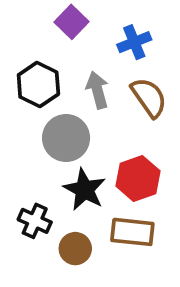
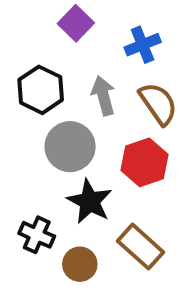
red hexagon: (138, 179) -> (144, 162), moved
brown rectangle: (132, 232) -> (141, 247), turned 36

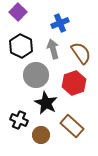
purple square: (76, 23) -> (18, 12), moved
blue cross: (143, 45) -> (60, 23), moved

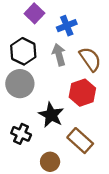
purple square: (18, 12) -> (34, 13), moved
gray circle: (36, 75) -> (20, 84), moved
brown circle: (41, 135) -> (50, 162), moved

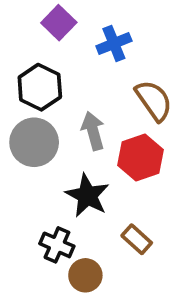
gray arrow: (59, 55) -> (93, 131), moved
black cross: (21, 134) -> (57, 245), moved
brown rectangle: (80, 141) -> (137, 239), size x0.7

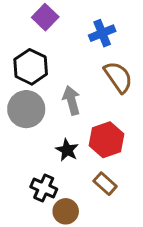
blue cross: (114, 44) -> (102, 33), moved
red hexagon: (140, 158) -> (107, 140), moved
black star: (87, 196) -> (67, 150), size x0.7

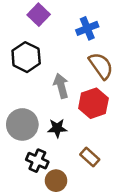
gray circle: (26, 109) -> (22, 124), moved
red hexagon: (107, 140) -> (93, 103), moved
black star: (67, 150) -> (57, 128), turned -30

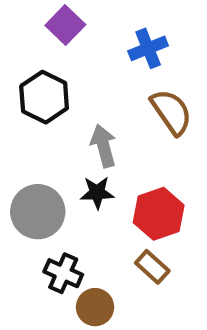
red hexagon: (93, 103) -> (159, 214), moved
black star: (57, 128) -> (97, 193), moved

